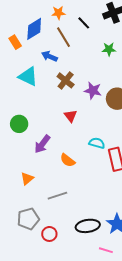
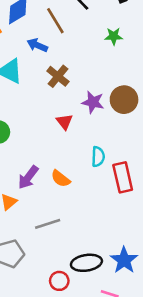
purple star: (93, 91) -> (93, 102), moved
cyan semicircle: (97, 143) -> (98, 157), turned 77
purple arrow: (42, 144) -> (28, 177), moved
red circle: (49, 234) -> (59, 281), moved

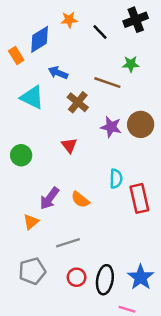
brown line: (55, 21) -> (107, 83), moved, turned -40
red triangle: (64, 122) -> (69, 145), moved
black ellipse: (86, 263) -> (105, 280), turned -72
red circle: (59, 281) -> (77, 277), moved

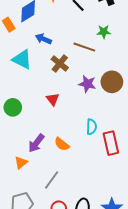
gray line: (68, 243) -> (52, 180), turned -36

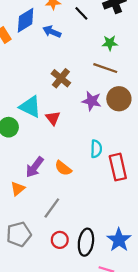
blue arrow: (43, 39) -> (52, 32), moved
brown line: (84, 47) -> (105, 68), moved
cyan triangle: (22, 59) -> (30, 107), moved

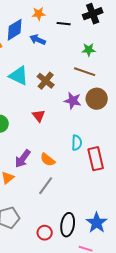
black line: (81, 13) -> (64, 24), turned -40
cyan triangle: (30, 107) -> (19, 76), moved
gray line: (52, 208) -> (46, 186), moved
red circle: (60, 240) -> (45, 233), moved

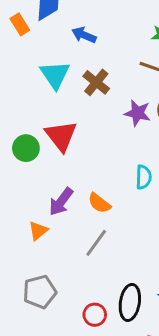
blue arrow: (38, 40) -> (84, 35), moved
cyan triangle: (19, 76) -> (55, 75), turned 30
red triangle: (39, 116) -> (61, 136), moved, size x1.6

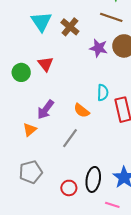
red triangle: (61, 136) -> (46, 64), size x0.7
orange semicircle: (99, 203) -> (82, 111), moved

